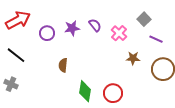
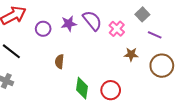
purple semicircle: (95, 25) -> (92, 21), size x1.5

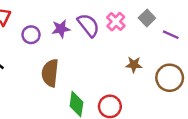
pink cross: (117, 29) -> (116, 22), moved
purple line: (155, 35) -> (171, 35), moved
brown semicircle: (59, 61) -> (50, 73), size x1.6

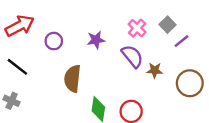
purple semicircle: (88, 25) -> (132, 56), moved
purple star: (61, 29) -> (96, 40), moved
purple line: (171, 35) -> (182, 41), moved, turned -63

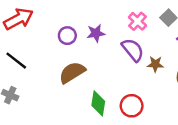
purple circle: (54, 41) -> (67, 36), moved
brown semicircle: (73, 79) -> (72, 72), turned 52

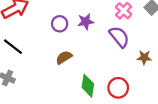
brown star: (155, 64) -> (144, 57), moved
brown semicircle: (72, 72) -> (64, 57), size x0.7

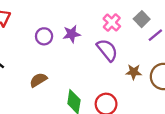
brown semicircle: (64, 57) -> (38, 80), moved

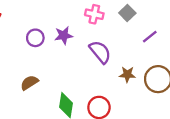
gray square: (142, 19) -> (127, 13), moved
pink cross: (112, 23) -> (94, 14), moved, turned -30

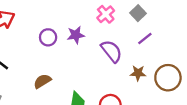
pink cross: (94, 14) -> (106, 14), turned 36
purple line: (150, 37) -> (145, 38), moved

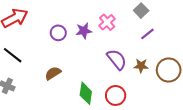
pink cross: (106, 14) -> (107, 22), moved
purple semicircle: (111, 51) -> (117, 59), moved

